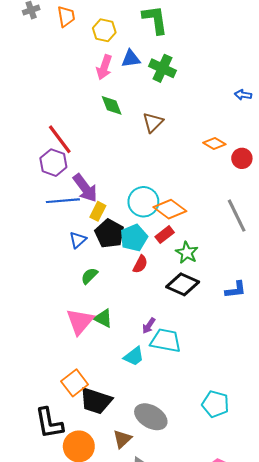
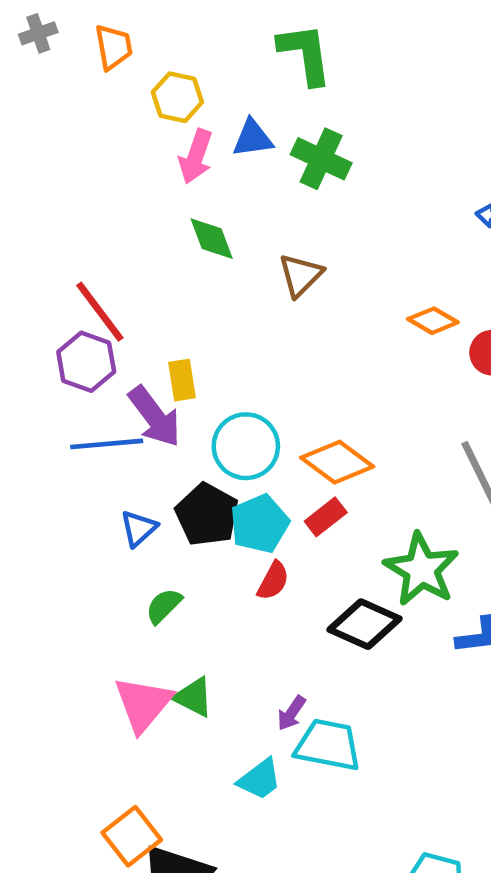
yellow hexagon: (104, 30) -> (177, 97), moved
cyan circle: (143, 202) -> (246, 446), moved
yellow rectangle: (98, 211) -> (182, 380), moved, turned -36
green star: (187, 253) -> (421, 569), moved, size x1.5

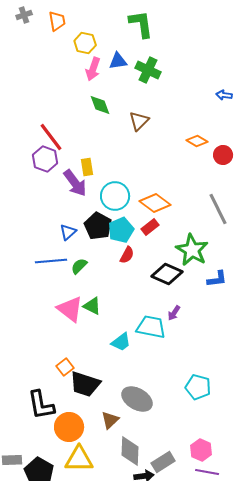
blue line: (107, 444) -> (51, 261), moved
pink triangle: (143, 704) -> (70, 309), turned -32
purple arrow: (291, 713) -> (174, 313), moved
orange square: (132, 836) -> (65, 367), size x0.7

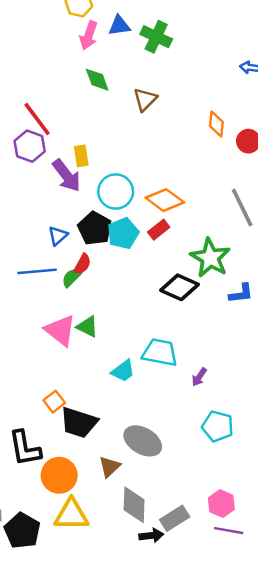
orange diamond: (197, 141) -> (216, 124), turned 65
red semicircle: (127, 255) -> (82, 264), moved
purple arrow: (174, 313) -> (199, 377), moved

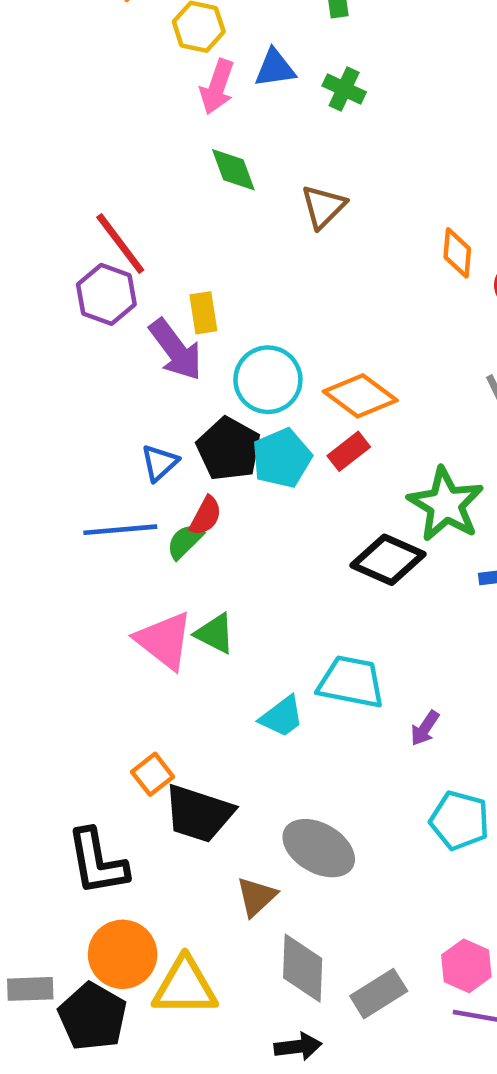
green cross: (156, 37) -> (344, 89), size x0.7
orange circle: (59, 475) -> (123, 954), moved
black arrow: (151, 536) -> (298, 1047), moved

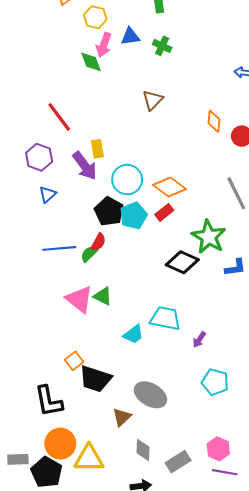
green diamond: (233, 170) -> (91, 62), moved
purple hexagon: (106, 294) -> (39, 157), moved
blue triangle: (159, 463) -> (48, 194), moved
gray diamond: (303, 968) -> (143, 450), size x0.7

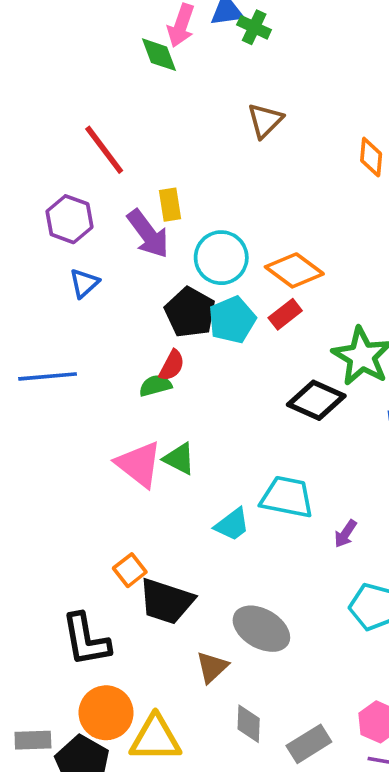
green cross: (162, 46) -> (254, 27), moved
blue line: (59, 248) -> (48, 376), moved
green semicircle: (89, 254) -> (155, 386), turned 30

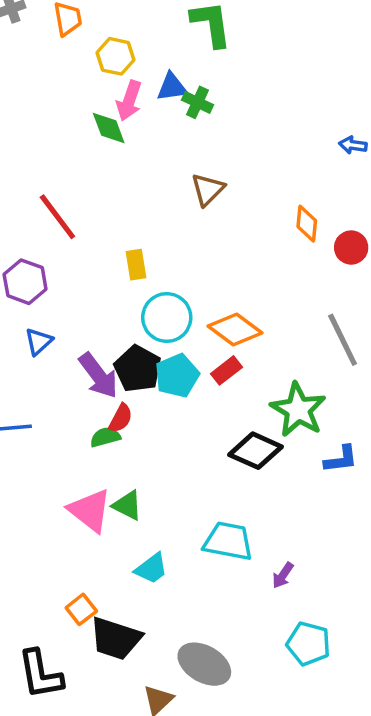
yellow rectangle: (170, 205) -> (136, 265), moved
purple arrow: (148, 234) -> (98, 376), moved
cyan trapezoid: (232, 524) -> (151, 568), moved

